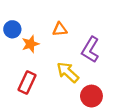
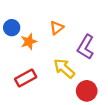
orange triangle: (60, 29) -> (57, 28), turned -32
red rectangle: (27, 82) -> (26, 78), turned 36

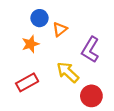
blue circle: (12, 28) -> (40, 18), moved

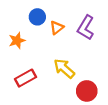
orange star: (30, 44) -> (17, 41), moved
purple L-shape: (90, 50) -> (86, 28), moved

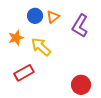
orange triangle: (57, 28) -> (53, 17), moved
yellow arrow: (64, 68) -> (41, 47), moved

